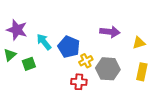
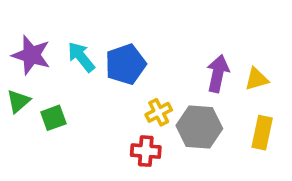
purple arrow: (110, 32) -> (218, 74), moved, turned -84
cyan arrow: (44, 42) -> (81, 57), moved
blue pentagon: (69, 47) -> (125, 64), moved, turned 30

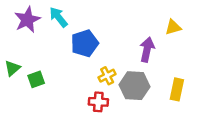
purple star: (31, 55) -> (27, 20), moved, turned 30
cyan arrow: (81, 57) -> (58, 17), moved
yellow triangle: (257, 79) -> (173, 27), moved

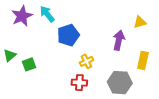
gray hexagon: (134, 86) -> (120, 83), moved
yellow rectangle: (177, 89) -> (143, 60), moved

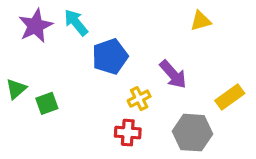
yellow triangle: (140, 22) -> (201, 21), moved
purple arrow: (119, 40) -> (173, 74), moved, turned 126
yellow rectangle: (143, 60) -> (230, 97), turned 42

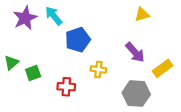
purple arrow: (173, 74) -> (135, 52), moved
yellow cross: (139, 99) -> (98, 70), turned 35
red cross: (128, 133) -> (66, 87), moved

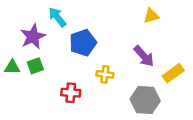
purple star: (25, 18) -> (33, 37), moved
green triangle: (11, 63) -> (12, 67), turned 42
green square: (33, 73) -> (35, 66), moved

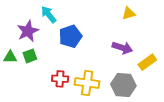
purple arrow: (144, 56) -> (122, 48), turned -30
yellow cross: (105, 74) -> (87, 83), moved, size x1.6

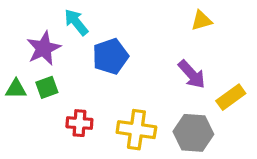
purple arrow: (122, 48) -> (192, 74), turned 30
red cross: (60, 79) -> (79, 123), moved

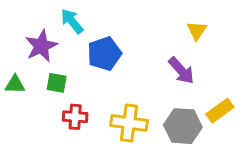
yellow triangle: (202, 21) -> (197, 31), moved, turned -40
green square: (47, 87) -> (57, 83), moved, turned 30
yellow rectangle: (231, 97) -> (220, 111), moved

